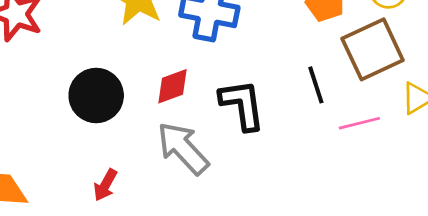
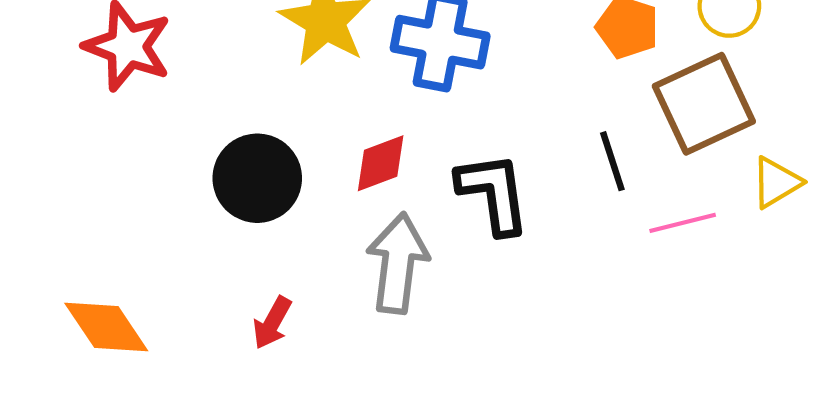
gray arrow: (183, 148) -> (398, 263), turned 50

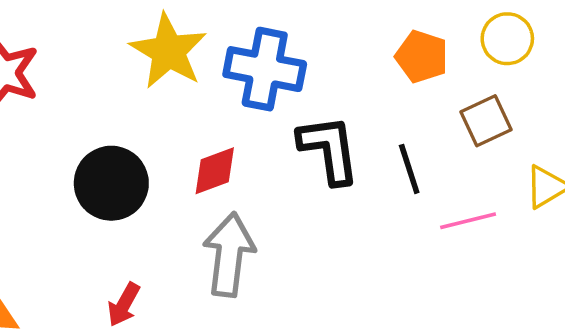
brown square: (704, 104) -> (486, 121), size x0.6
black L-shape: (493, 193) -> (329, 149), moved

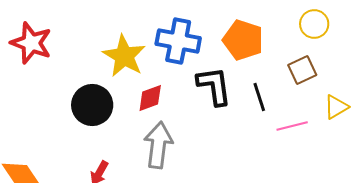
yellow star: (168, 51) -> (124, 56), moved
orange pentagon: (422, 57) -> (243, 40), moved, size x1.4

